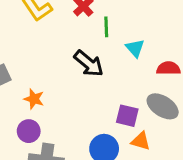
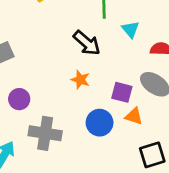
orange star: (34, 99) -> (80, 80), moved
purple circle: (29, 131) -> (19, 99), moved

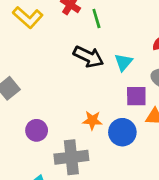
cyan triangle: (130, 29) -> (123, 62), moved, turned 36
orange star: (80, 80) -> (92, 120), moved

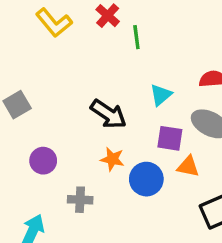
black arrow: (88, 57) -> (108, 114), moved
gray cross: (71, 157) -> (80, 200), size x0.6

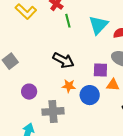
green line: (136, 37) -> (68, 21), moved
cyan triangle: (161, 95) -> (98, 25), moved, size x1.5
gray cross: (80, 200) -> (53, 111), size x1.5

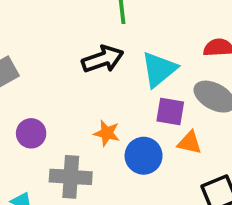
cyan triangle: (98, 25) -> (159, 69), moved
black arrow: (63, 60) -> (103, 59), moved, turned -55

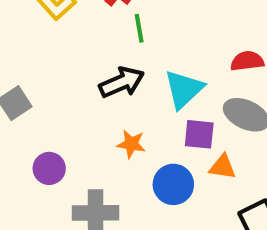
orange star: (107, 133) -> (131, 144), moved

